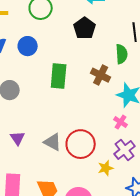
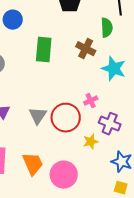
pink cross: (121, 122) -> (91, 101), moved, turned 32
gray triangle: (53, 142) -> (38, 116), turned 36
purple cross: (125, 150) -> (110, 124), turned -30

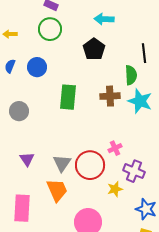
brown cross: (86, 49) -> (110, 96), turned -30
cyan star: (114, 69) -> (140, 101), moved
orange trapezoid: (33, 164) -> (57, 190), moved

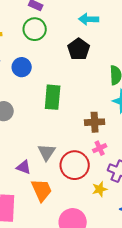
brown cross: (110, 96) -> (95, 122), moved
purple triangle: (27, 159) -> (24, 167), moved, turned -35
gray triangle: (62, 163) -> (47, 152), moved

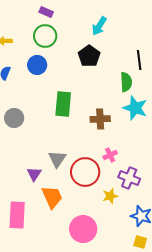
cyan arrow: (89, 19) -> (99, 26), turned -60
blue circle: (22, 67) -> (37, 65), moved
brown cross: (95, 122) -> (100, 119), moved
purple triangle: (24, 167) -> (34, 174), turned 42

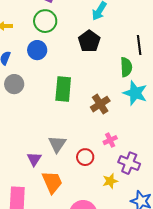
gray circle: (14, 118) -> (14, 84), moved
brown cross: (100, 119) -> (100, 104), turned -30
red circle: (85, 172) -> (85, 157), size x0.6

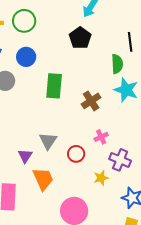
green circle: (45, 21) -> (24, 21), moved
blue circle: (37, 50) -> (26, 57), moved

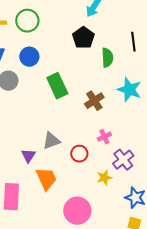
green semicircle: (117, 64) -> (107, 58), moved
green rectangle: (54, 86) -> (57, 86), turned -30
gray triangle: (48, 141) -> (51, 141), turned 36
purple cross: (120, 160) -> (123, 160), turned 30

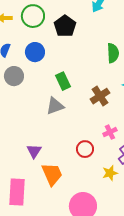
black pentagon: (83, 38) -> (65, 26), moved
green rectangle: (57, 86) -> (63, 81), size x0.7
gray triangle: (51, 141) -> (55, 106), moved

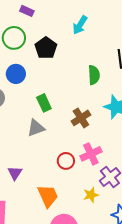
pink cross: (110, 132) -> (91, 154), size x1.5
red circle: (85, 149) -> (66, 161), moved
orange trapezoid: (52, 174) -> (48, 196), moved

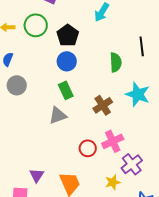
blue circle: (16, 74) -> (67, 61), moved
purple triangle: (15, 173) -> (37, 175), moved

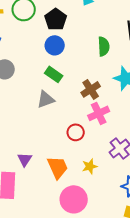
green rectangle: (66, 90) -> (54, 74), turned -30
pink cross: (113, 141) -> (99, 113), moved
yellow star: (113, 182) -> (90, 166), moved

